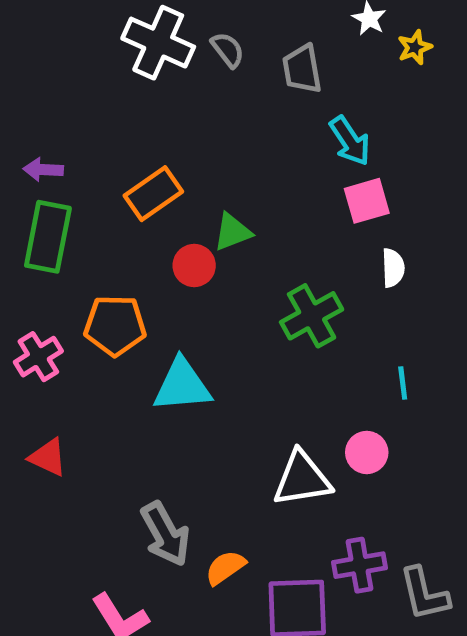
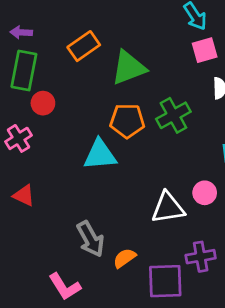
green triangle: (232, 232) -> (129, 68), size x1.6
red circle: (194, 266) -> (43, 103), moved
orange pentagon: (115, 325) -> (127, 121), moved

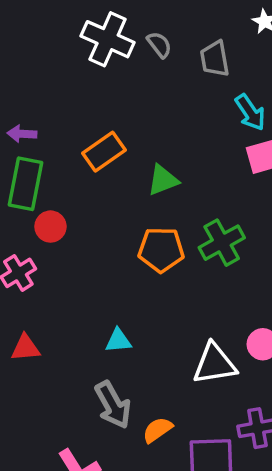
green triangle: (129, 68) -> (163, 180), size x0.7
cyan triangle: (100, 155) -> (118, 341), moved, size x0.6
red triangle: (24, 196) -> (26, 348), turned -30

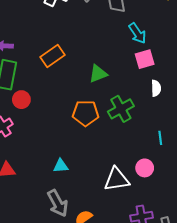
green triangle: (163, 180) -> (98, 74), moved

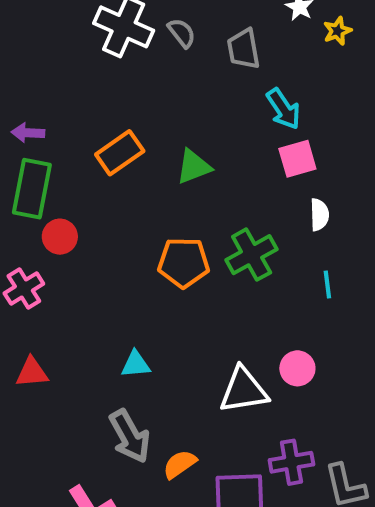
green triangle: (98, 74) -> (194, 167), moved
cyan line: (160, 138) -> (327, 285), moved

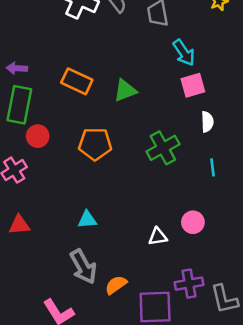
orange rectangle: (120, 153) -> (77, 81), turned 60
orange pentagon: (184, 263) -> (95, 144), moved
white triangle: (244, 390) -> (158, 237), size x0.6

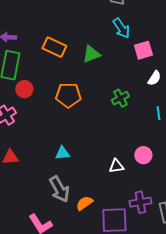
cyan arrow: (184, 53) -> (121, 28), moved
white semicircle: (207, 122) -> (154, 78), turned 35
green cross: (163, 148) -> (120, 98), size x0.7

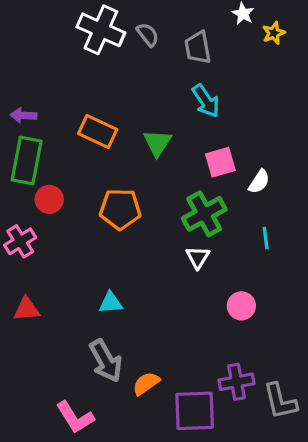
pink square: (143, 50) -> (220, 162), moved
green triangle: (91, 54) -> (157, 143), turned -36
green cross: (120, 98) -> (204, 214), size x1.5
white triangle: (116, 166) -> (198, 257), moved, turned -49

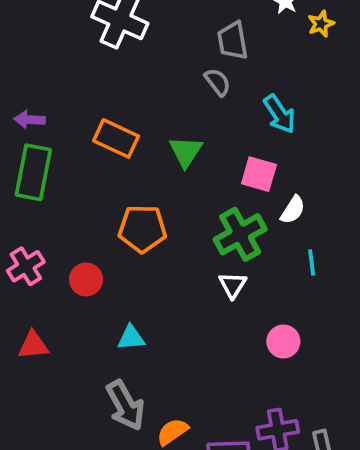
gray semicircle: (148, 35) -> (218, 82), moved
cyan arrow: (206, 101) -> (280, 114), moved
pink square: (220, 162) -> (259, 174), turned 32
white semicircle: (259, 182) -> (293, 210), moved
red circle: (49, 199) -> (86, 279), moved

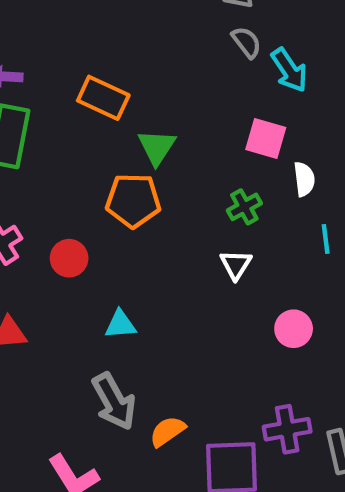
gray semicircle: (218, 82) -> (247, 42), moved
green triangle: (186, 152) -> (157, 147), moved
white semicircle: (293, 210) -> (304, 179), turned -40
green cross: (240, 234) -> (244, 207), size x0.6

